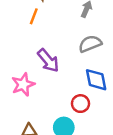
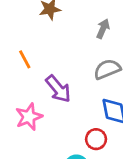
orange line: (34, 16) -> (25, 59), moved, turned -49

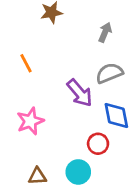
purple arrow: (58, 89) -> (80, 93), moved

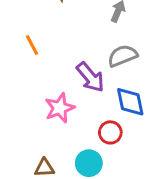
pink star: (30, 121) -> (60, 108), moved

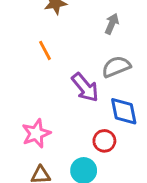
orange line: (32, 45) -> (45, 50), moved
pink star: (60, 108) -> (36, 133), moved

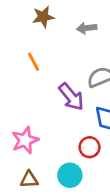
gray arrow: (112, 24) -> (87, 28), moved, turned -120

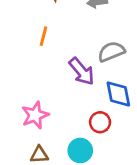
orange line: (33, 62) -> (44, 36), turned 42

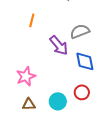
red circle: (100, 122) -> (82, 92), moved

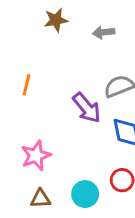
orange line: (32, 20) -> (27, 85), moved

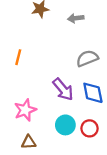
purple arrow: (87, 108) -> (63, 89), moved
cyan circle: (85, 194) -> (65, 125), moved

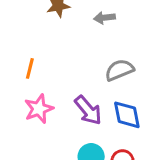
pink star: (25, 110) -> (39, 109), moved

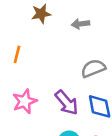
orange line: (30, 68) -> (17, 54), moved

